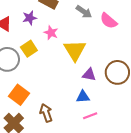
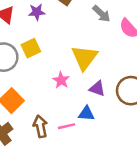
pink star: (51, 33) -> (61, 80), moved
pink line: (90, 116) -> (67, 126), moved

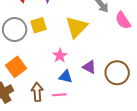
yellow triangle: (84, 58) -> (76, 27), moved
blue triangle: (86, 113) -> (66, 77), moved

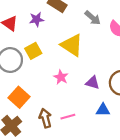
yellow triangle: (76, 27) -> (72, 45), turned -30
blue triangle: (66, 77) -> (103, 110), moved

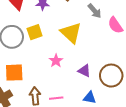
orange square: (19, 97) -> (14, 73), turned 36

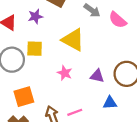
yellow square: (35, 32) -> (35, 49), turned 35

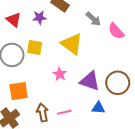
purple triangle: (97, 76) -> (90, 81), size x1.5

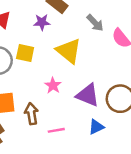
purple star: (39, 17) -> (42, 22), moved
blue triangle: (98, 108) -> (96, 127), turned -32
brown arrow: (43, 113) -> (31, 114), moved

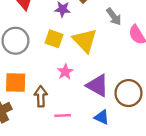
yellow square: (25, 53) -> (54, 39), moved
blue triangle: (96, 127) -> (102, 117), turned 42

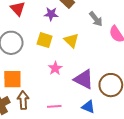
yellow triangle: (85, 40) -> (71, 40), size x0.7
brown arrow: (41, 96) -> (23, 100), moved

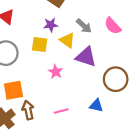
purple star: (51, 14) -> (51, 25), moved
gray arrow: (96, 19) -> (84, 26), moved
purple triangle: (84, 79) -> (86, 57), moved

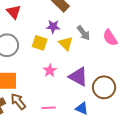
purple triangle: (86, 57) -> (78, 77), moved
brown arrow: (28, 110) -> (18, 101), turned -36

